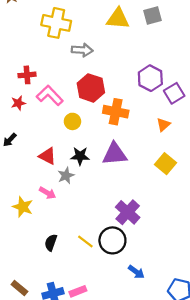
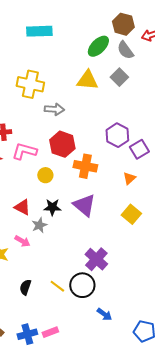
gray square: (152, 15) -> (119, 77), turned -30
pink L-shape: (50, 95) -> (24, 151), turned -30
purple triangle: (115, 154) -> (84, 205), turned 45

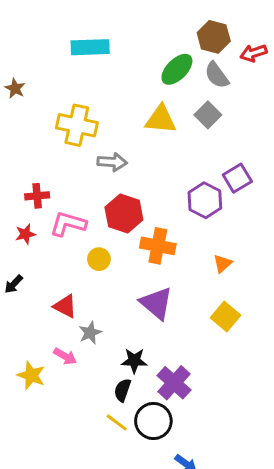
purple square: (139, 149) -> (237, 178), moved
black star: (52, 207) -> (134, 361), moved
black semicircle: (25, 287) -> (122, 390), moved

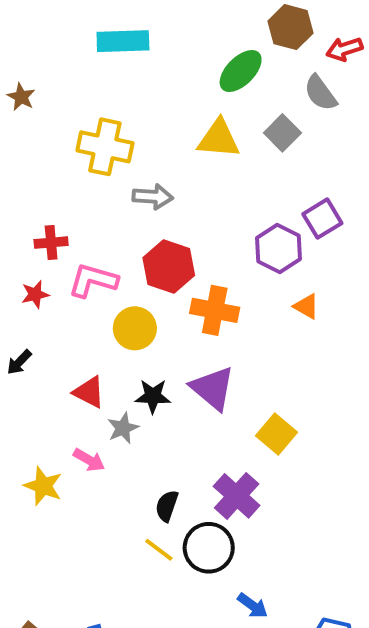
gray semicircle: (217, 75) -> (320, 93), moved
yellow circle: (99, 259) -> (135, 328), size x1.4
orange triangle: (223, 264) -> (306, 306), moved, turned -48
yellow square: (226, 317) -> (277, 434), moved
black star: (134, 361) -> (153, 396), moved

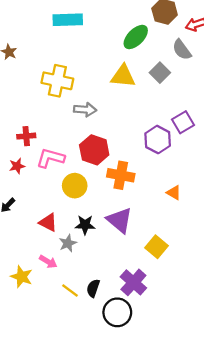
orange triangle: (306, 306) -> (174, 193), moved
yellow line: (159, 550) -> (70, 290), moved

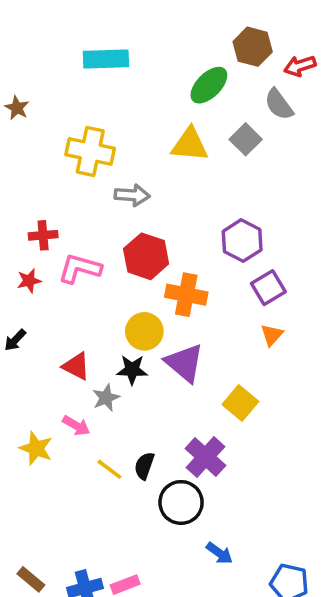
purple square: (183, 122) -> (268, 288), moved
yellow circle: (75, 186) -> (144, 331), moved
orange triangle: (174, 193) -> (272, 335), moved, turned 42

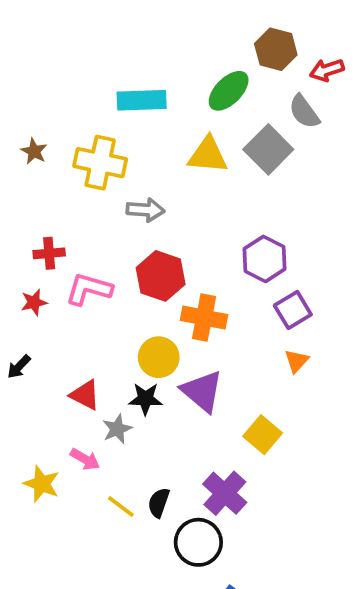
cyan rectangle: (106, 59) -> (142, 100), moved
brown star: (17, 108) -> (34, 151), moved
gray square: (246, 139) -> (268, 149), size x1.4

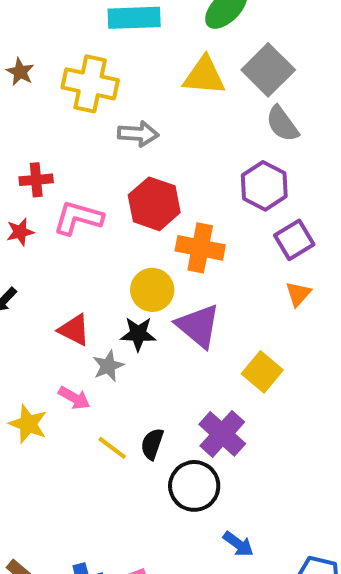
gray semicircle: (304, 112) -> (282, 124), moved

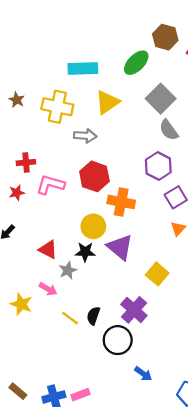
yellow triangle: (204, 76) -> (107, 102), moved, turned -40

